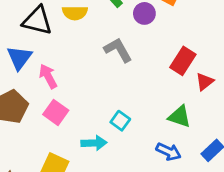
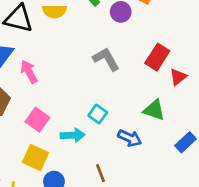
gray L-shape: (118, 50) -> (106, 59), moved
pink square: (56, 112) -> (37, 120), moved
blue arrow: (169, 152) -> (130, 138), moved

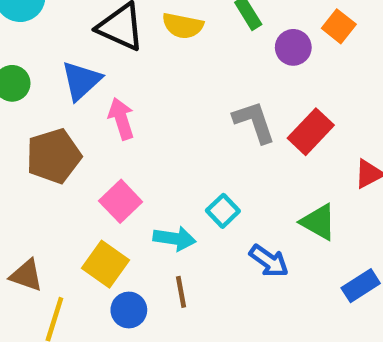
red rectangle: (157, 57) -> (311, 132), moved
brown line: (101, 173) -> (181, 292), moved

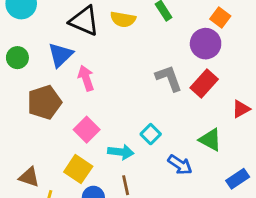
purple circle: (293, 47) -> (206, 44), moved, size x1.4

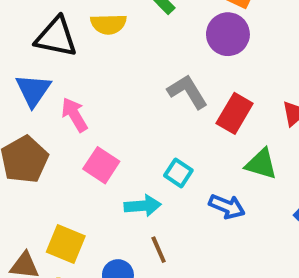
red rectangle: (204, 84) -> (235, 113), moved
pink square: (87, 130) -> (101, 165), moved
yellow square: (78, 169) -> (66, 244), moved

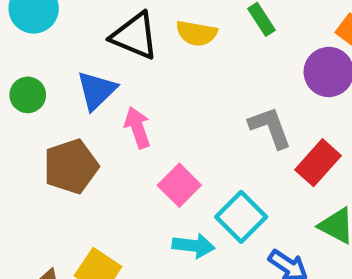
pink square: (101, 165) -> (179, 185), moved
cyan square: (178, 173) -> (241, 217), size x1.5

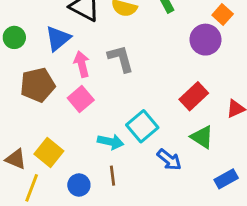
gray L-shape: (270, 127) -> (121, 58), moved
pink square: (179, 185) -> (81, 99), moved

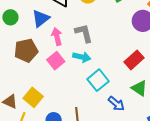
cyan arrow: (111, 142) -> (82, 57), moved

